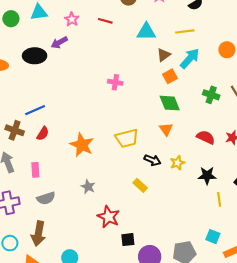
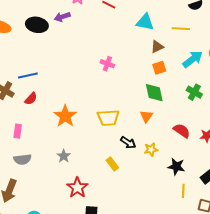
cyan arrow: (190, 58) -> (193, 59), moved

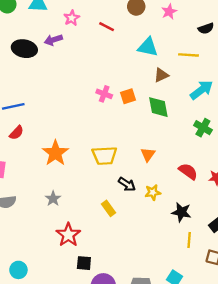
orange square: (159, 68) -> (128, 96), moved
green diamond: (154, 93) -> (158, 107), moved

